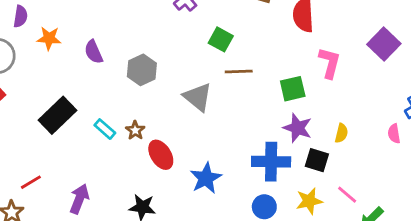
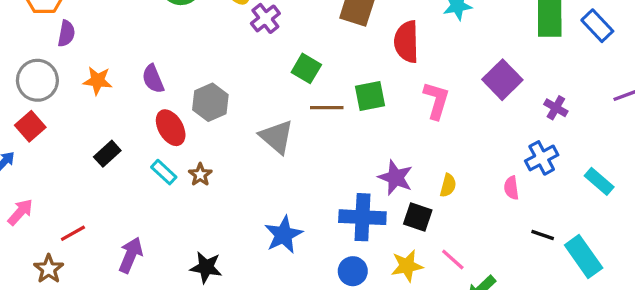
orange star: (49, 38) -> (98, 81), moved
green square: (293, 89) -> (370, 96), moved
black rectangle: (58, 115) -> (107, 154), size x0.6
red ellipse: (161, 155) -> (171, 128), moved

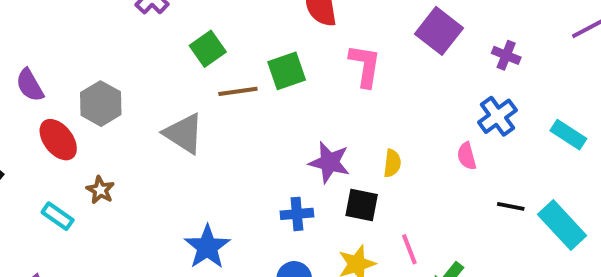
green square: (306, 68) -> (208, 49), turned 32
cyan rectangle: (164, 172) -> (58, 216), moved
blue cross: (362, 217) -> (297, 214), size x0.6
pink line: (453, 260) -> (409, 249), turned 35

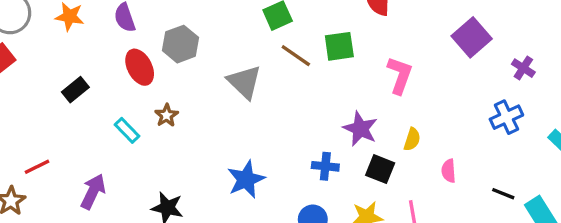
pink L-shape: (365, 66) -> (400, 75), moved
brown line: (238, 91) -> (296, 56), turned 32
pink semicircle: (467, 156) -> (449, 171), moved

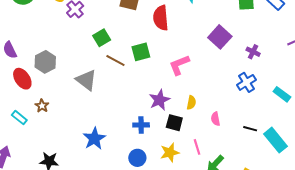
pink L-shape: (400, 75) -> (179, 65), turned -125
purple star: (360, 129) -> (159, 100), turned 30

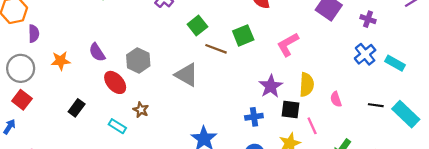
cyan rectangle: (282, 94) -> (395, 63), moved
yellow semicircle: (191, 103) -> (307, 85), size x1.5
pink line: (197, 147) -> (312, 126), moved

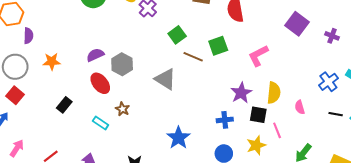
purple semicircle: (97, 52) -> (95, 55), moved, turned 96
blue cross: (365, 54) -> (328, 82), moved

